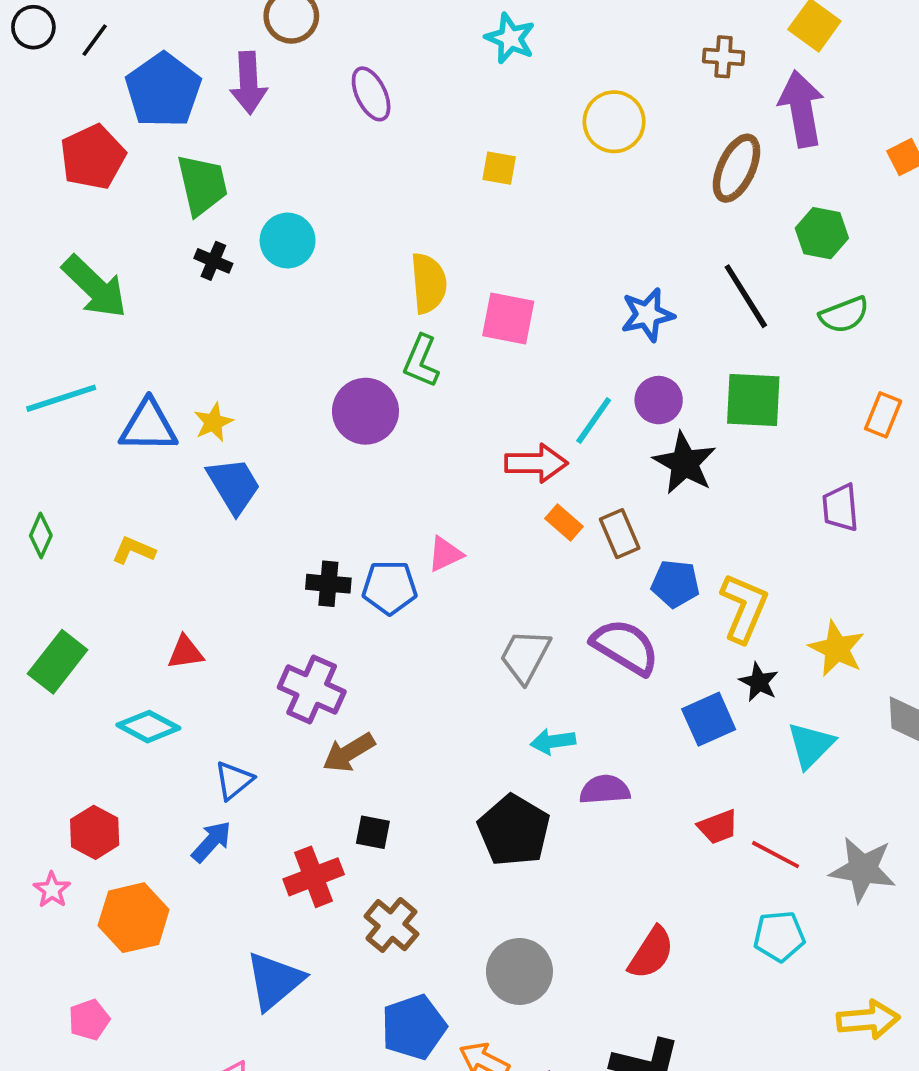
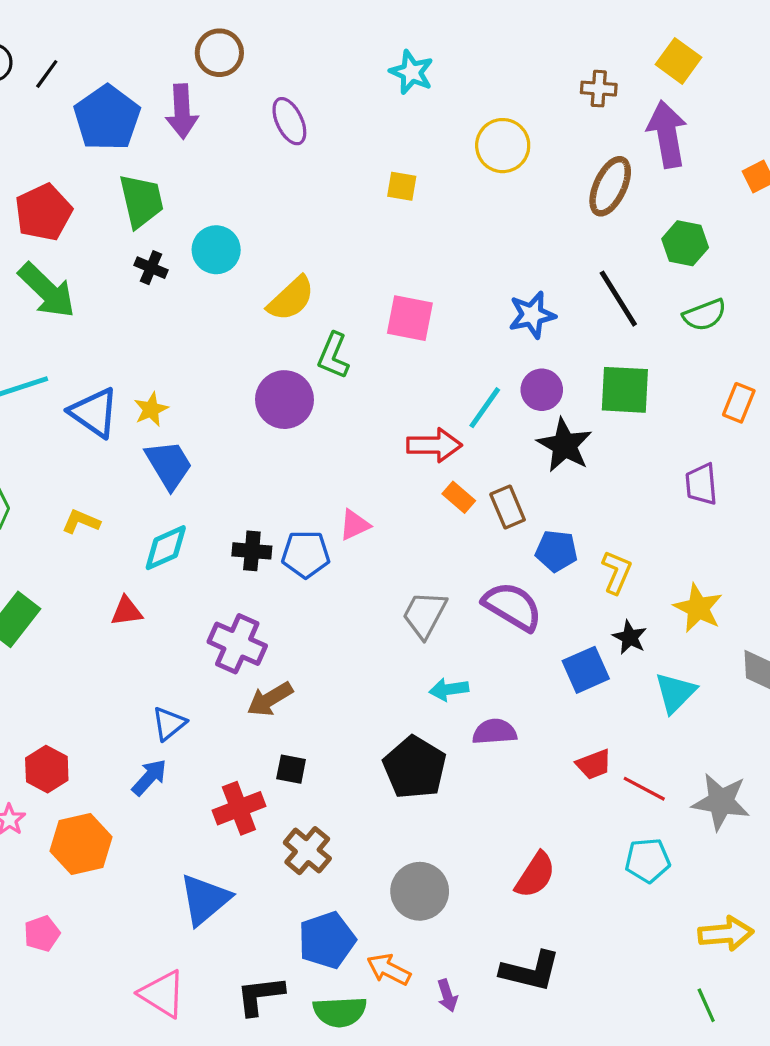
red pentagon: (93, 157) -> (44, 212), moved
yellow semicircle: (429, 283) -> (291, 299), moved, turned 52
blue triangle: (148, 426) -> (94, 413), turned 34
yellow L-shape: (744, 608) -> (617, 572), size x0.7
cyan diamond: (148, 727) -> (166, 548), moved, turned -52

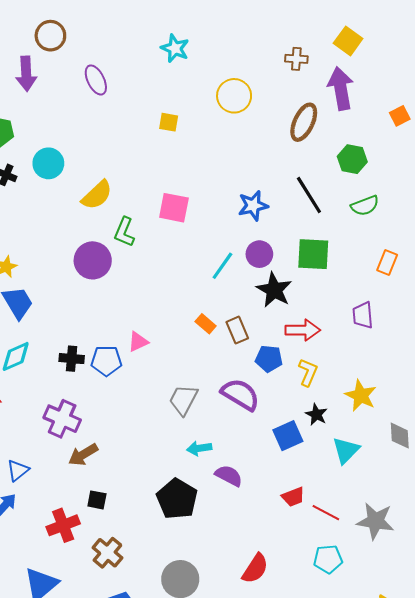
red arrow: (434, 445) -> (303, 330), moved
purple semicircle: (495, 732) -> (229, 476), turned 32

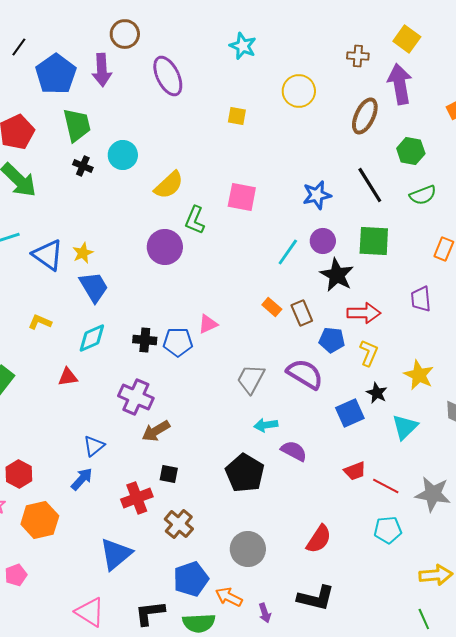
purple ellipse: (96, 80) -> (168, 76), size x1.4

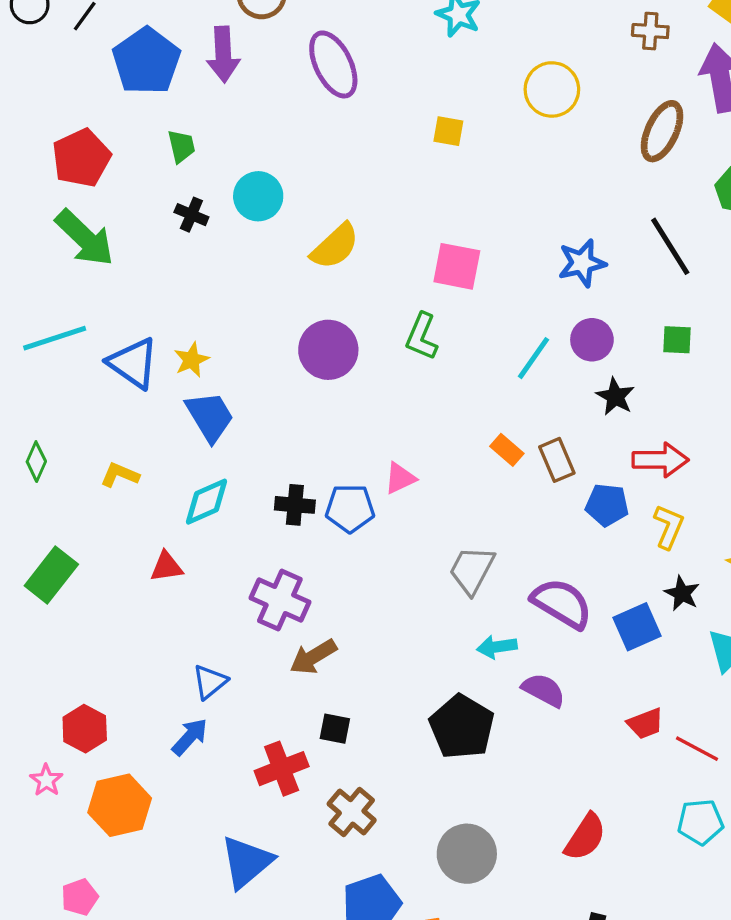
green trapezoid: (77, 125) -> (181, 146), size x0.6
green L-shape: (195, 220) -> (422, 336), moved
green square: (374, 241) -> (677, 340), size x0.6
black star: (337, 275) -> (615, 396), size x0.7
purple semicircle: (305, 374) -> (562, 603), moved

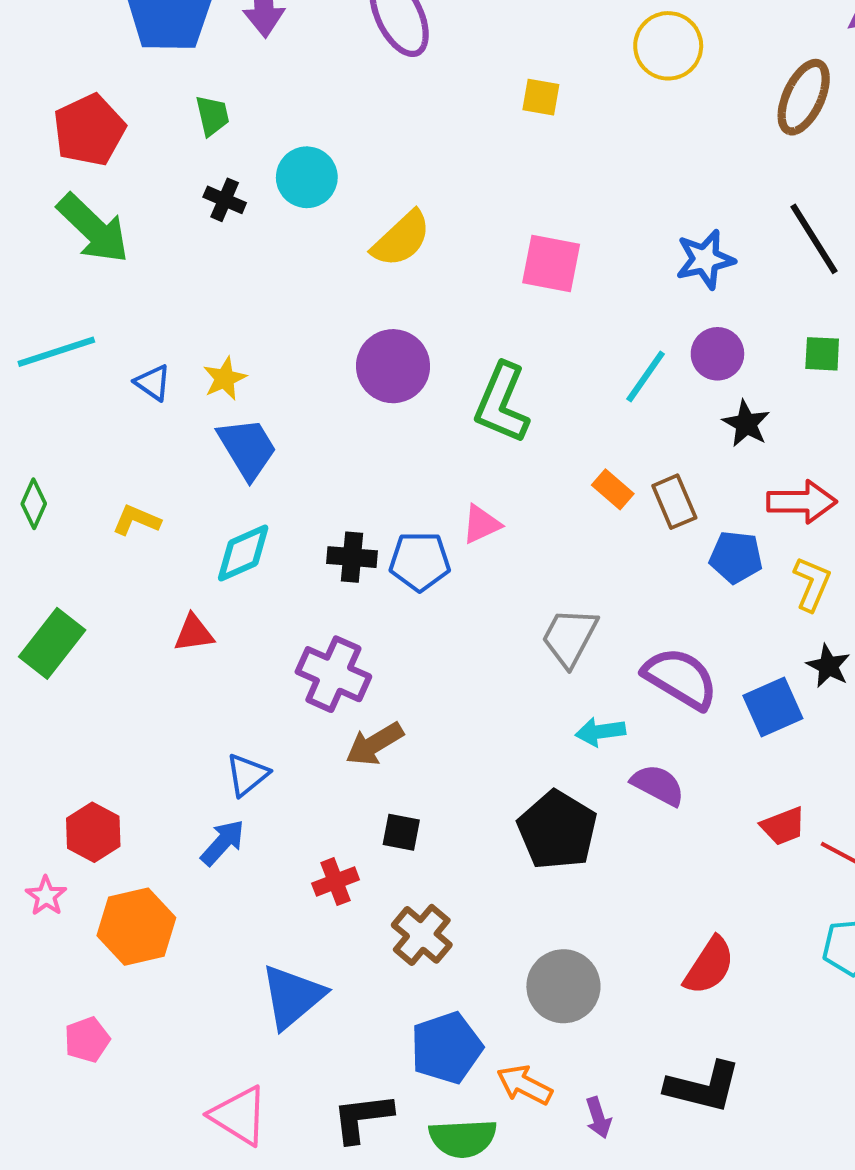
green L-shape: (422, 336) -> (502, 403), moved, size x1.4
blue triangle: (133, 363) -> (153, 383), size x0.6
red cross: (282, 769) -> (336, 882), size x0.7

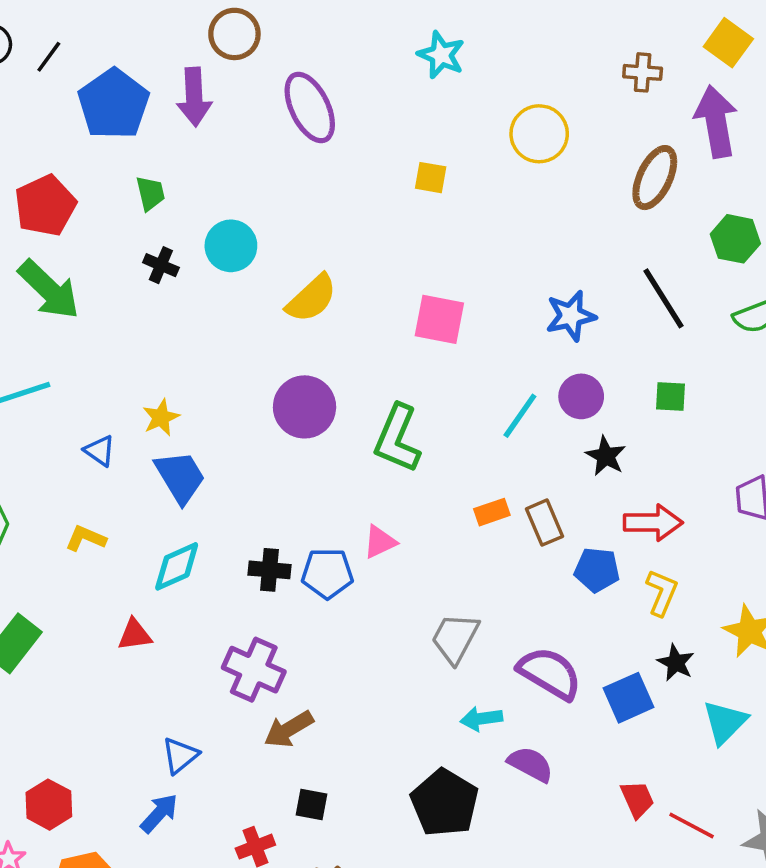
blue triangle: (153, 383) -> (100, 451), moved
orange rectangle: (613, 489) -> (492, 512), turned -60
red trapezoid: (783, 826) -> (637, 799), turned -93

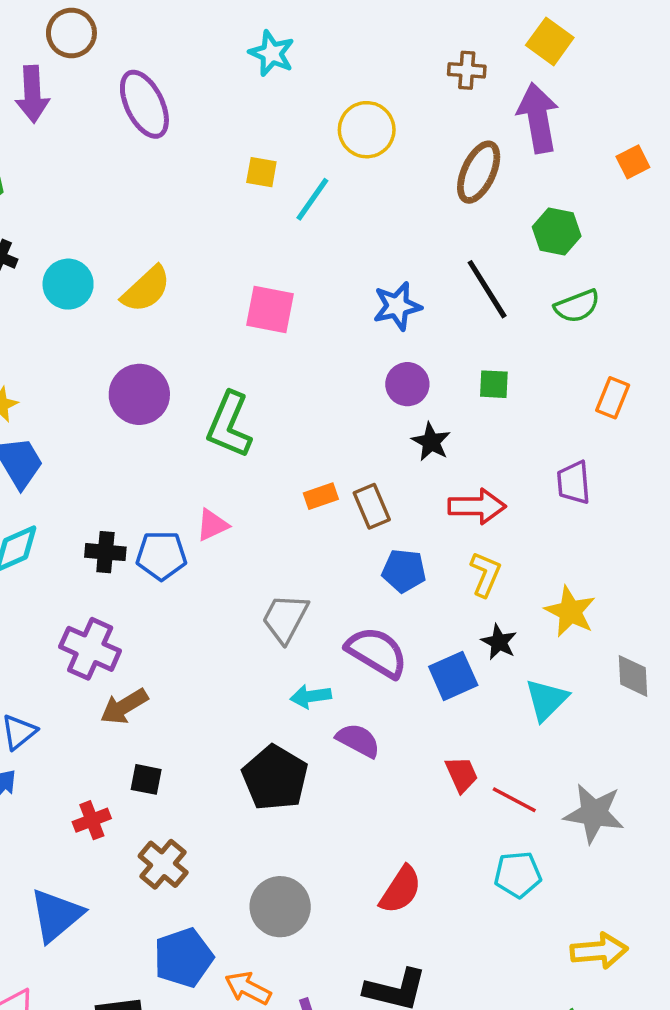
cyan circle: (231, 246) -> (68, 284), moved
cyan line: (520, 416) -> (312, 199), moved
blue pentagon: (597, 570) -> (404, 571), moved

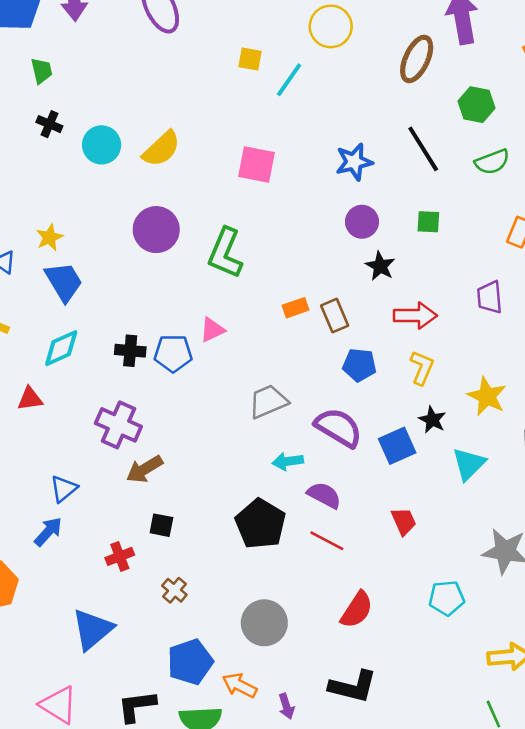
gray trapezoid: (285, 618) -> (268, 401), turned 39
red line: (514, 800) -> (327, 541), moved
brown cross: (163, 864) -> (174, 590), size x0.7

